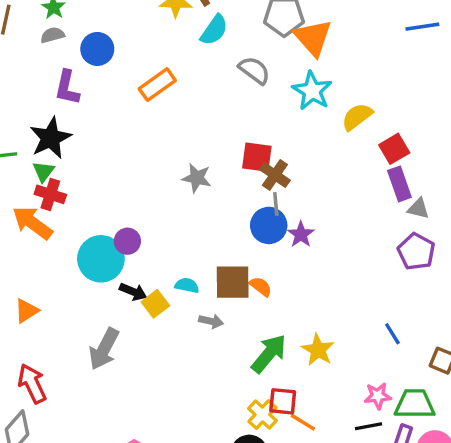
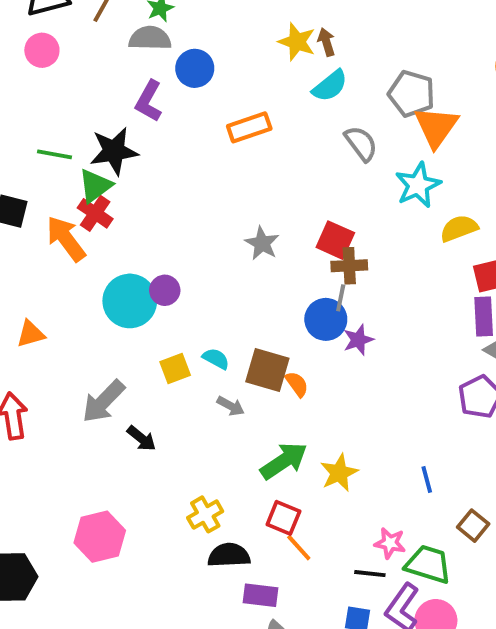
gray semicircle: (52, 35) -> (150, 38), size x1.5
green triangle: (44, 171) -> (95, 186), size x1.4
brown cross: (275, 175) -> (349, 266), turned 36
black arrow: (133, 292) -> (141, 438), moved
yellow cross: (262, 415) -> (205, 514), moved

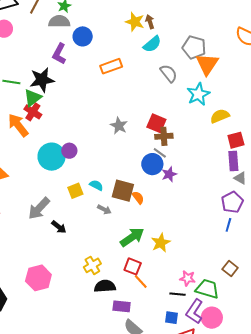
gray line: (341, 298) -> (160, 153), turned -64
blue line: (427, 480) -> (228, 225), moved, turned 32

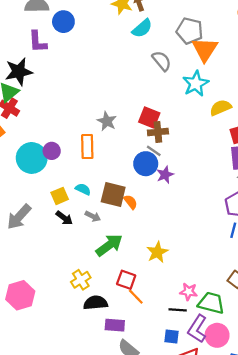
purple L-shape: (59, 54) -> (38, 42), turned -30
orange rectangle: (111, 66) -> (87, 147), moved, turned -70
black arrow: (59, 227) -> (64, 218), moved
green arrow: (132, 237) -> (109, 245), moved

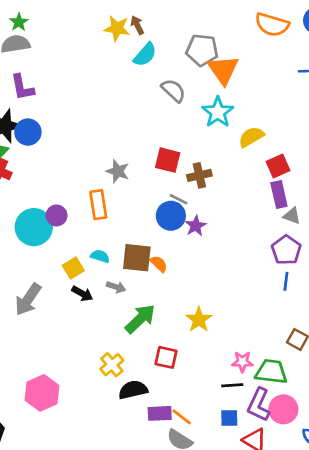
blue circle: (63, 22) -> (28, 132), moved
brown cross: (158, 132) -> (199, 175), moved
orange line: (136, 297) -> (182, 417), moved

